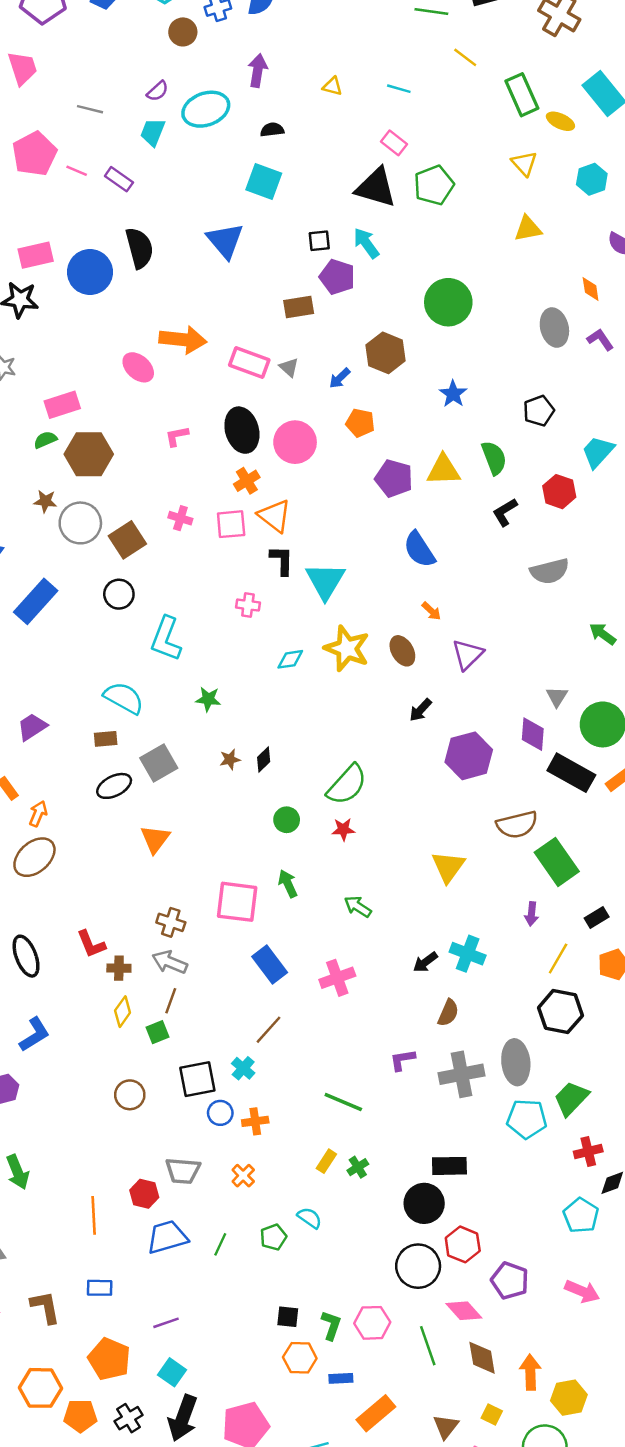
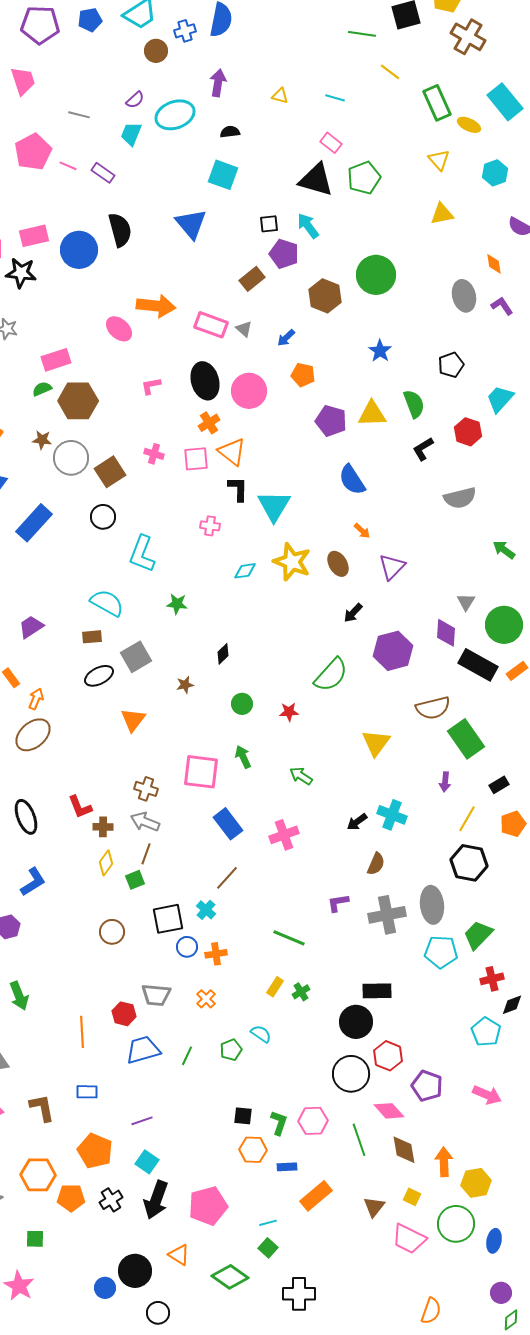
brown rectangle: (299, 307) -> (252, 279), turned -30
brown hexagon: (386, 353) -> (325, 296), moved
brown star: (230, 759) -> (185, 685), moved
green semicircle: (347, 785) -> (331, 675), moved

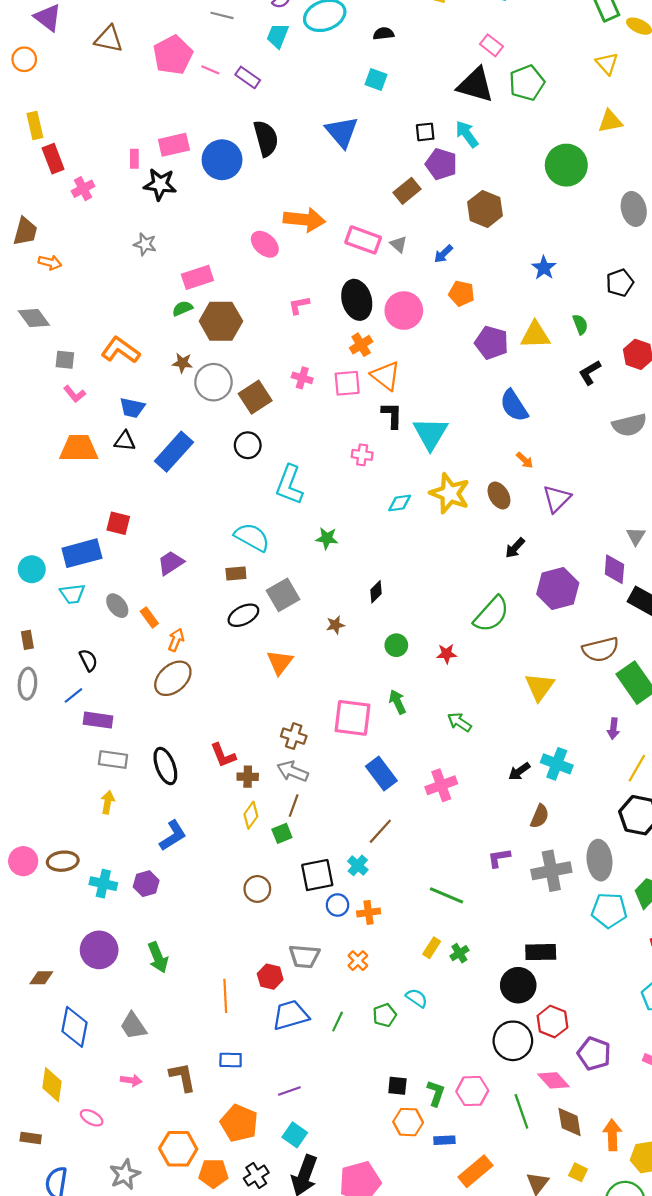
cyan square: (223, 175) -> (376, 80), size x0.7
green circle: (376, 275) -> (566, 165), moved
green semicircle: (414, 404) -> (580, 324), size x0.7

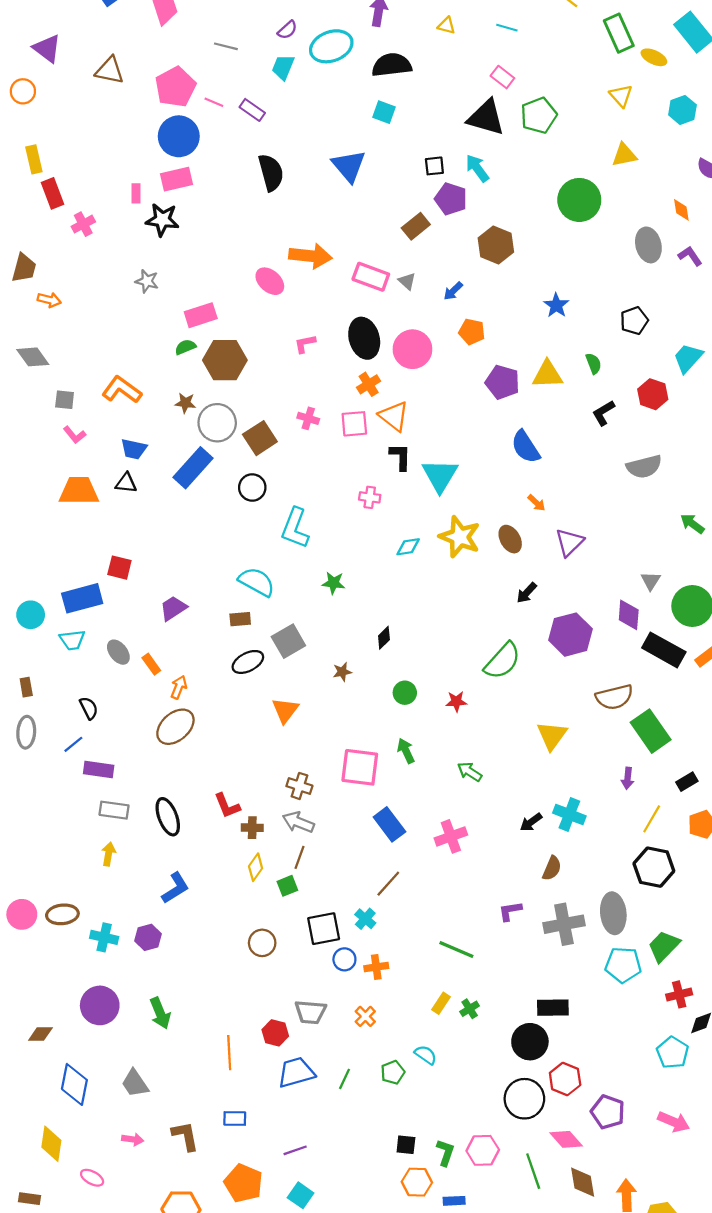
black semicircle: (383, 34) -> (392, 65), size x1.8
blue circle: (222, 160) -> (179, 136), moved
blue rectangle: (174, 452) -> (193, 468), moved

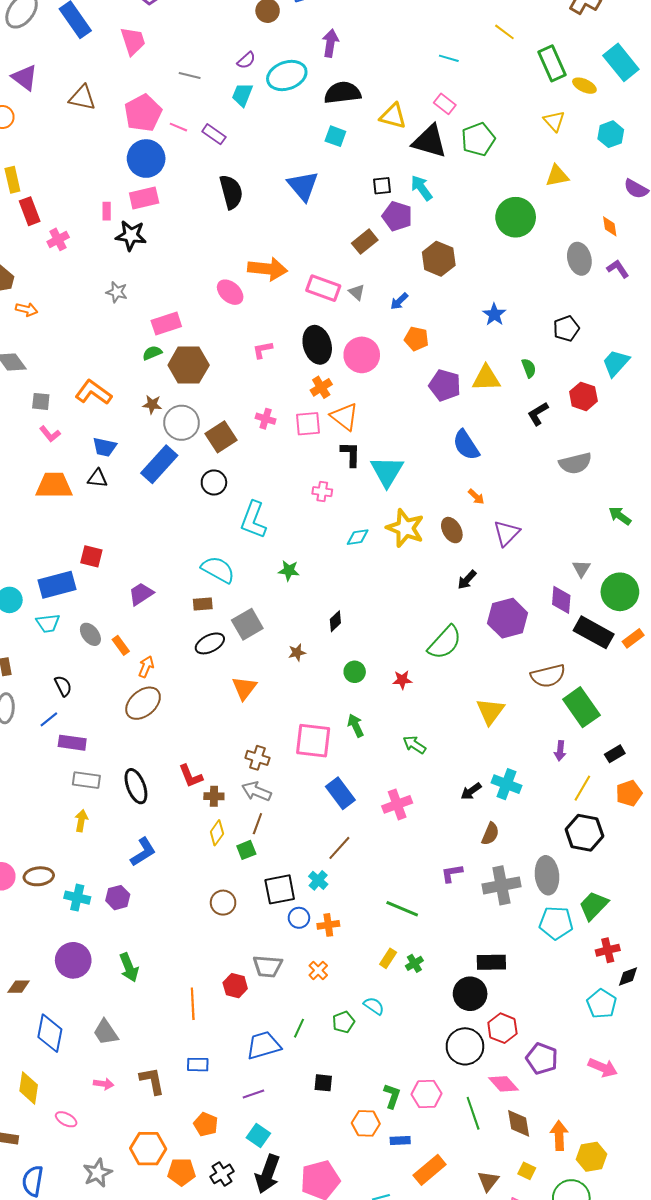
yellow triangle: (447, 25) -> (393, 116), moved, size x1.6
blue trapezoid: (296, 1072) -> (264, 1045), moved
black square: (406, 1145) -> (323, 1083), moved
orange pentagon: (243, 1183) -> (206, 1124), size x0.7

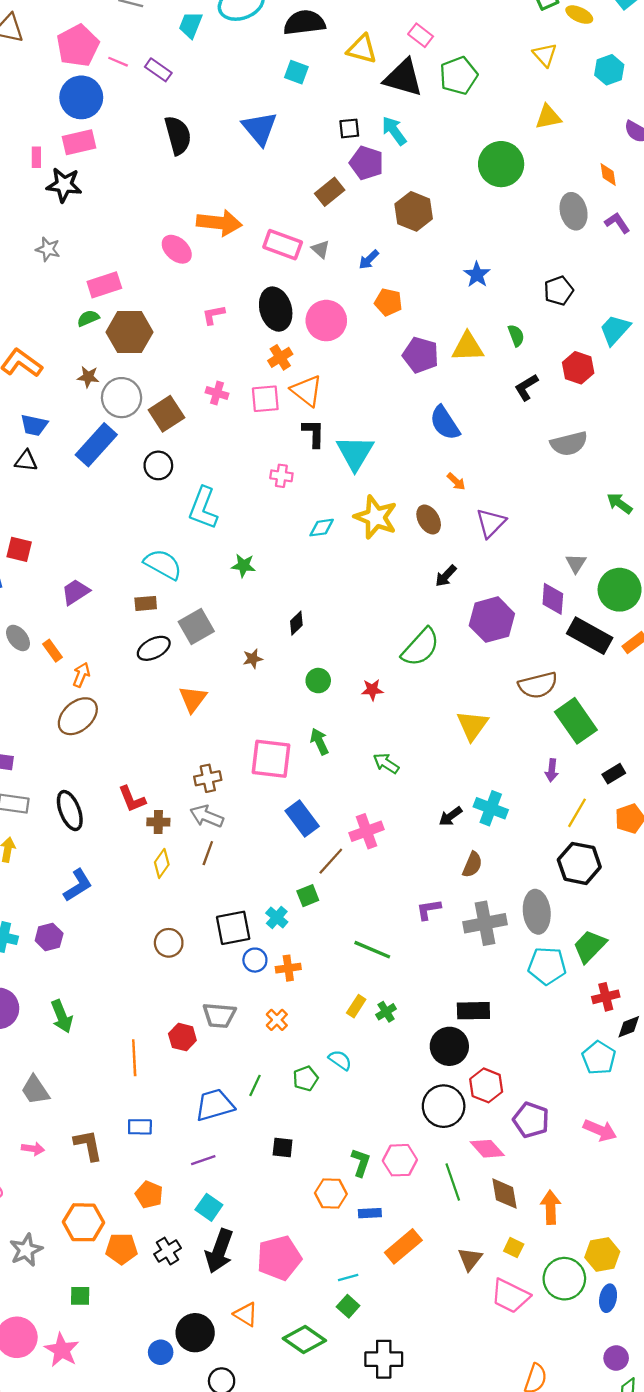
brown cross: (257, 758) -> (208, 778), turned -30
brown line: (339, 848) -> (331, 861), moved
green square: (246, 850) -> (308, 896), moved
yellow hexagon: (592, 1157) -> (602, 1254), moved

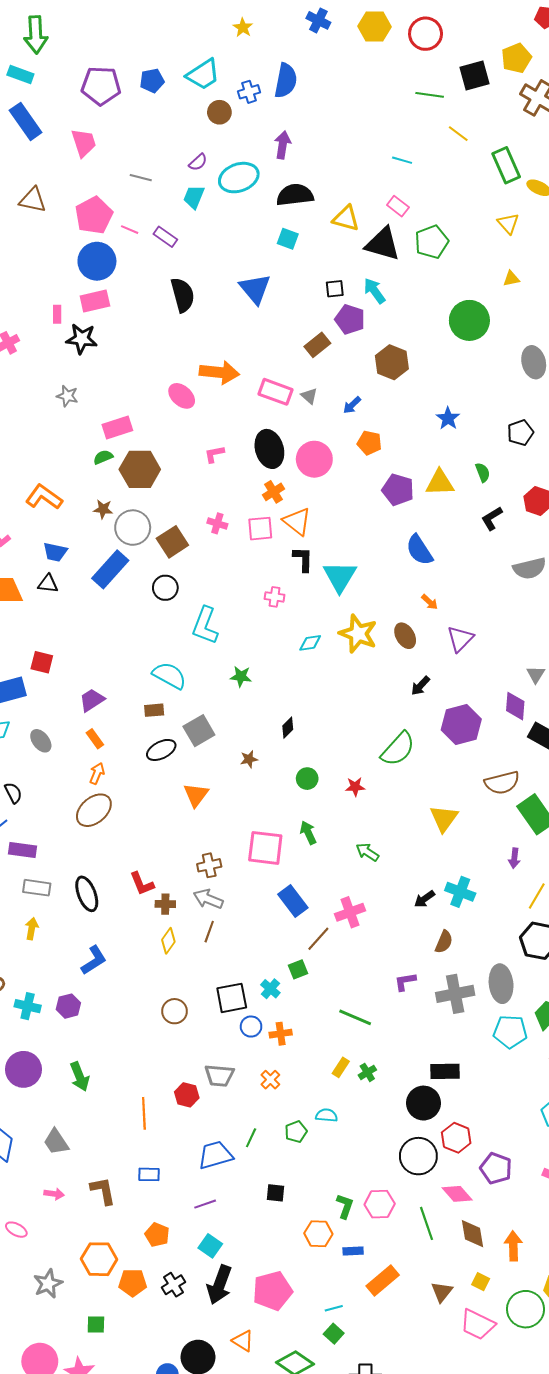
yellow triangle: (548, 117) -> (511, 279), size x0.7
orange rectangle: (53, 651) -> (95, 739), moved
cyan semicircle: (340, 1060) -> (327, 1115), turned -30

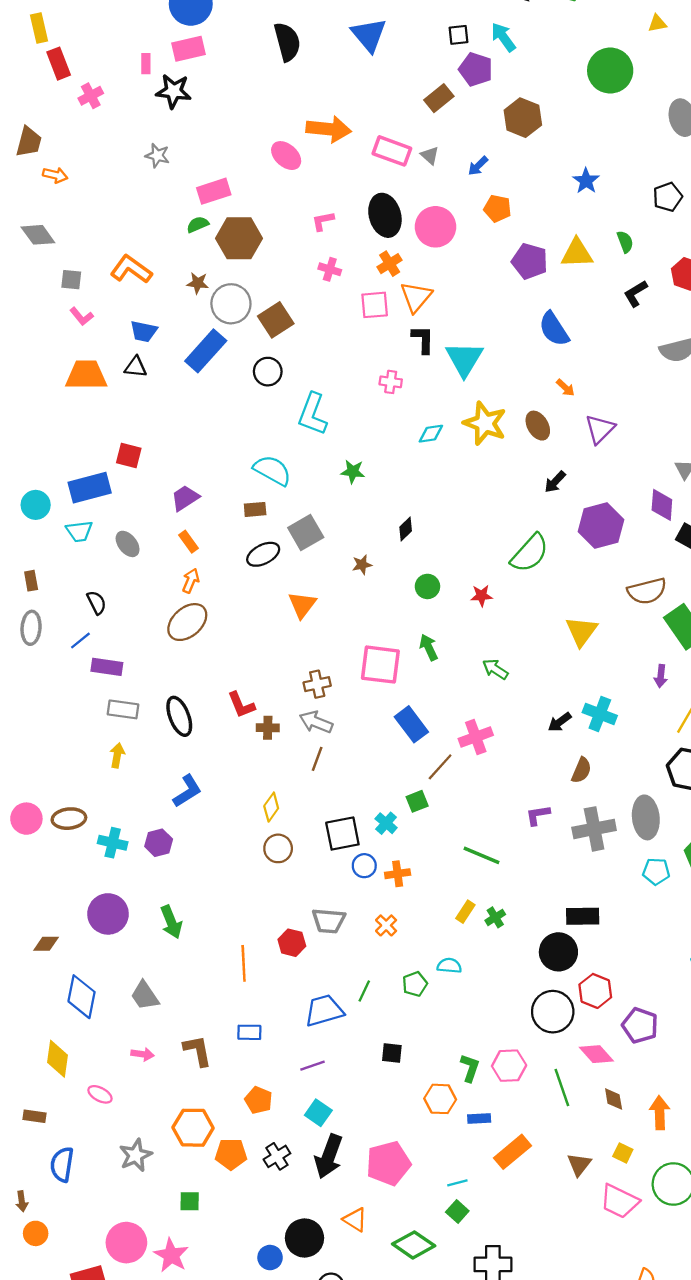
orange triangle: (297, 521) -> (416, 297), turned 32
pink cross: (217, 523) -> (330, 269), moved
yellow diamond: (168, 941) -> (271, 807), moved
cyan pentagon: (510, 1032) -> (656, 871), size x0.7
brown diamond: (472, 1234) -> (614, 1099), size x0.7

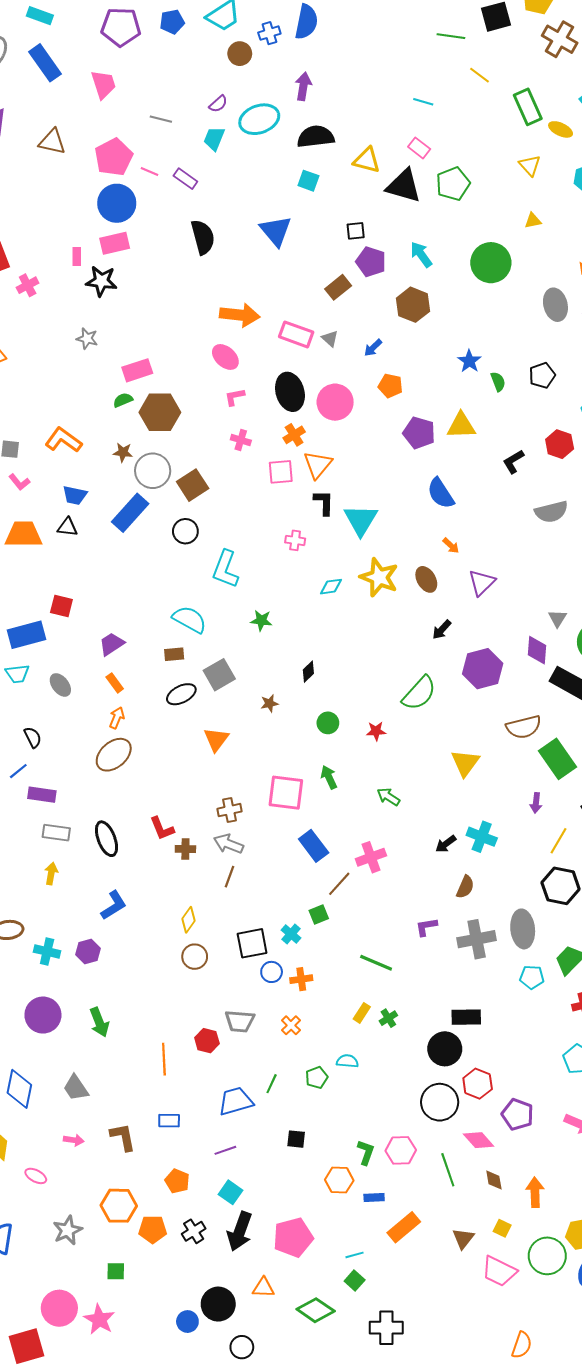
cyan arrow: (503, 37) -> (421, 254), moved
pink ellipse: (286, 156) -> (225, 357), moved
green semicircle: (625, 242) -> (498, 382), moved
orange triangle: (355, 1220) -> (263, 1288), turned -30

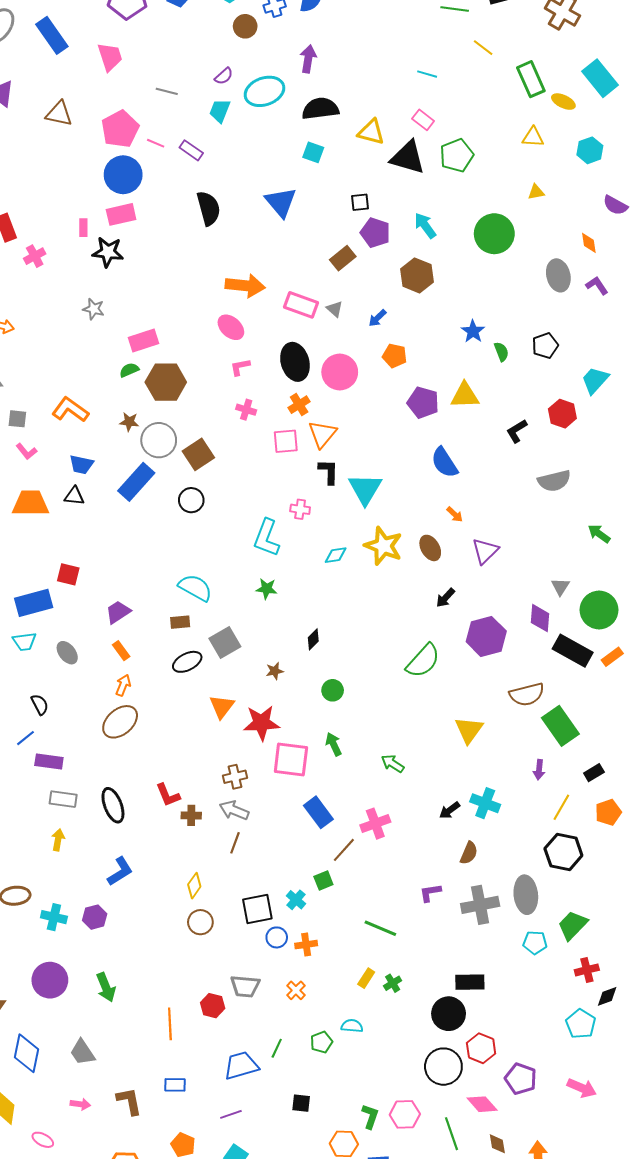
yellow triangle: (530, 165) -> (533, 137), turned -45
cyan L-shape: (225, 569) -> (267, 538), moved
red star: (376, 731) -> (261, 723), moved, size x1.8

